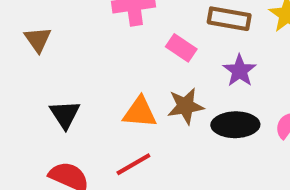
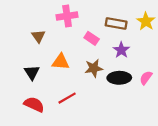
brown triangle: (38, 39) -> (38, 36), moved
orange triangle: (140, 112) -> (61, 62), moved

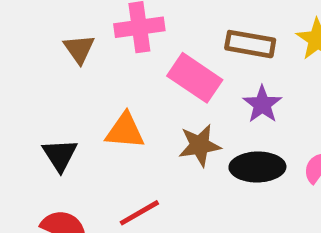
brown triangle: (38, 36) -> (79, 49), moved
pink rectangle: (92, 38) -> (195, 78), size x1.5

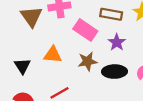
brown triangle: (79, 49) -> (31, 17), size x1.5

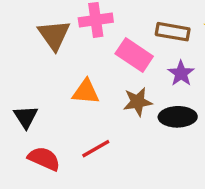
black triangle: (22, 66) -> (26, 117), moved

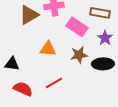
brown triangle: (54, 35) -> (29, 15), turned 35
black triangle: (26, 117) -> (12, 64), turned -49

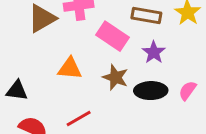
brown star: (79, 55) -> (115, 77), turned 30

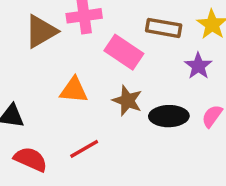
purple star: (154, 52) -> (198, 66), moved

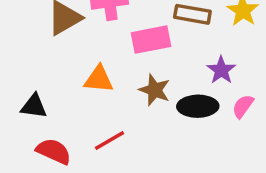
pink rectangle: (124, 52) -> (151, 40), turned -45
purple star: (198, 66) -> (221, 70), moved

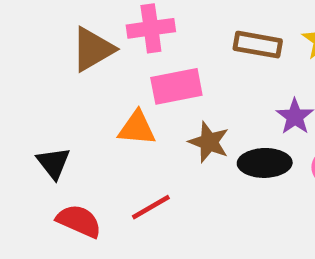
pink rectangle: (151, 40) -> (176, 86), moved
black triangle: (34, 106) -> (53, 163), turned 44

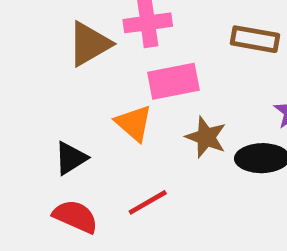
orange triangle: (137, 128) -> (134, 123), turned 36
black triangle: (53, 163) -> (71, 158), moved, turned 36

